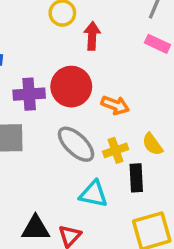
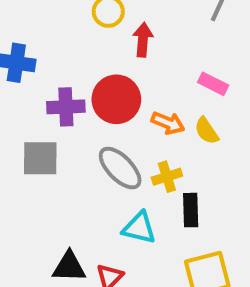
pink rectangle: (158, 44) -> (213, 84), moved
yellow semicircle: (152, 144) -> (207, 131), moved

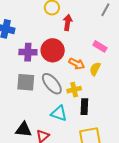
yellow semicircle: (207, 131) -> (95, 69), turned 56
gray square: (40, 158) -> (26, 82), moved

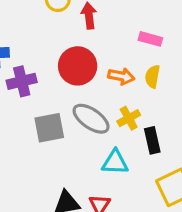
purple cross: (28, 52) -> (22, 81), moved

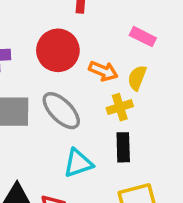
yellow cross: (129, 118) -> (120, 107), moved
cyan triangle: (115, 162) -> (78, 163), turned -32

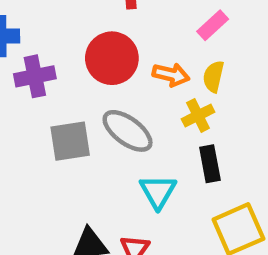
pink rectangle: (143, 37) -> (213, 25), turned -60
cyan triangle: (78, 163) -> (158, 192), turned -32

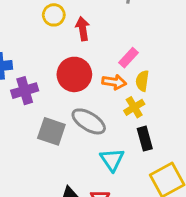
pink rectangle: (213, 25) -> (128, 58), moved
gray square: (70, 141) -> (51, 131), turned 32

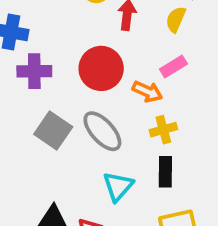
yellow semicircle: (142, 81) -> (176, 19), moved

